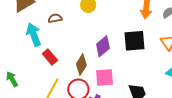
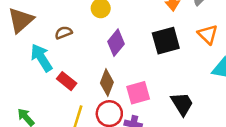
purple diamond: (103, 46) -> (116, 43), moved

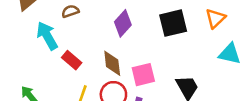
orange triangle: (208, 34) -> (215, 18), turned 30
brown diamond: (107, 83) -> (112, 63), turned -30

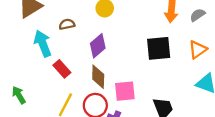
purple diamond: (123, 23) -> (98, 46), moved

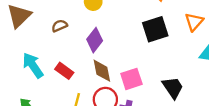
cyan arrow: (43, 44) -> (33, 65), moved

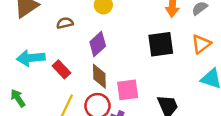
cyan arrow: (33, 65) -> (31, 58), turned -72

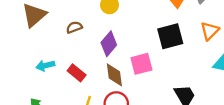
cyan arrow: (31, 58) -> (45, 66), size x0.7
pink square: (128, 90) -> (141, 64), moved

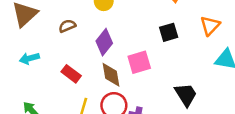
black square: (170, 36) -> (169, 32), size x0.7
cyan arrow: (45, 66) -> (29, 58), moved

